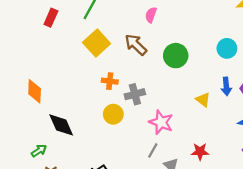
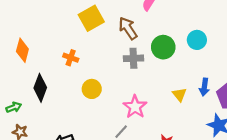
cyan circle: (227, 48) -> (197, 40), moved
orange cross: (110, 81) -> (71, 58), moved
gray cross: (135, 94) -> (133, 58), moved
black diamond: (61, 125) -> (40, 88), turned 32

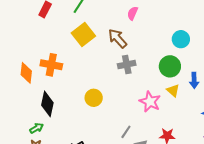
green circle: (163, 47) -> (170, 66), moved
orange cross: (71, 58) -> (51, 65), moved, size x1.5
green arrow: (14, 107) -> (36, 128), moved
pink star: (135, 107) -> (150, 102), moved

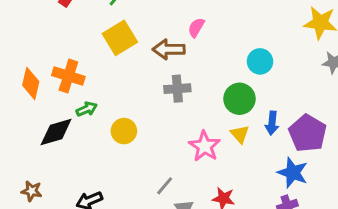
pink semicircle: (133, 13) -> (196, 28), moved
brown arrow: (118, 38) -> (169, 49), turned -55
black diamond: (47, 104) -> (56, 132), turned 55
green arrow: (36, 128) -> (87, 109), moved

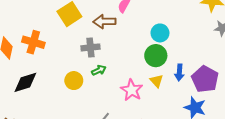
cyan circle: (260, 61) -> (160, 33), moved
gray cross: (177, 89) -> (90, 47), moved
green arrow: (87, 109) -> (99, 70), moved

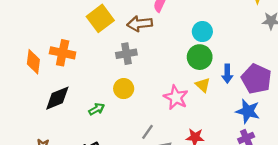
green arrow: (99, 70) -> (97, 109), moved
yellow circle: (74, 81) -> (124, 89), moved

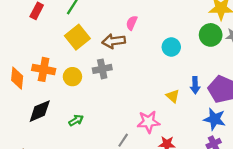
green circle: (200, 57) -> (211, 35), moved
yellow circle: (124, 89) -> (72, 77), moved
pink star: (176, 97) -> (148, 122), moved, turned -30

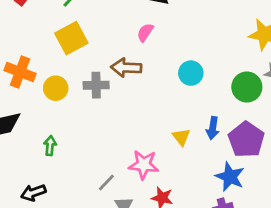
green circle: (211, 35) -> (247, 87), moved
brown arrow: (114, 41) -> (126, 68), moved
green arrow: (76, 120) -> (50, 146), turned -64

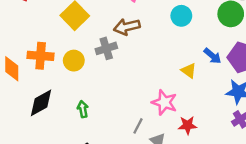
blue arrow: (213, 128) -> (212, 56), turned -42
pink star: (144, 165) -> (164, 102), turned 30

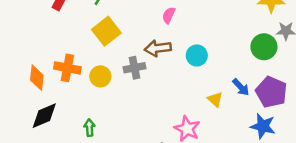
cyan circle: (181, 16) -> (197, 55), moved
black diamond: (41, 103) -> (44, 116), moved
green arrow: (83, 109) -> (89, 128), moved

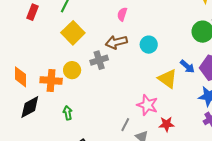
orange cross: (67, 68) -> (51, 80), moved
yellow triangle: (215, 99) -> (168, 79), size x1.5

